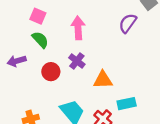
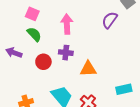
purple arrow: (17, 61) -> (14, 53), turned 35
purple cross: (77, 61) -> (66, 53), turned -32
cyan rectangle: (127, 104) -> (124, 89), moved

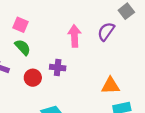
pink arrow: (67, 24) -> (74, 36), moved
orange triangle: (88, 69) -> (111, 86), moved

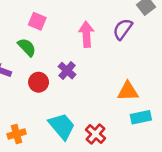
pink square: (20, 25) -> (37, 21), moved
purple cross: (58, 68) -> (67, 71), turned 35

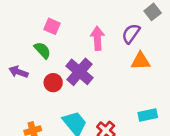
purple cross: (67, 71) -> (79, 72), size x1.6
orange triangle: (128, 91) -> (141, 61), moved

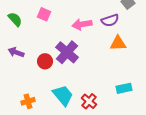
purple semicircle: (131, 34) -> (110, 20), turned -144
pink arrow: (97, 38) -> (82, 24), turned -96
green semicircle: (42, 50) -> (15, 19), moved

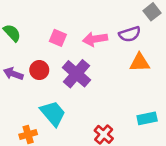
pink square: (44, 14) -> (58, 38), moved
red circle: (45, 61) -> (39, 70), moved
cyan trapezoid: (63, 95) -> (53, 113), moved

